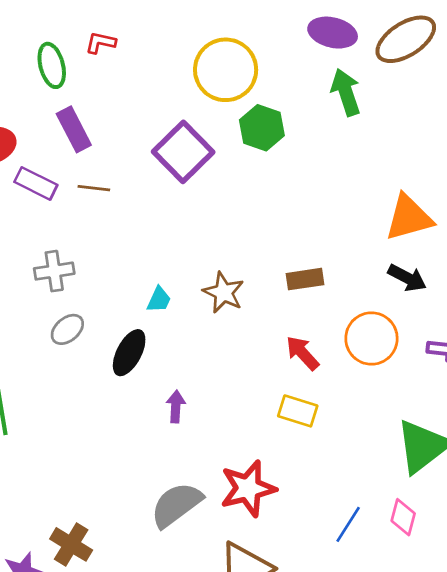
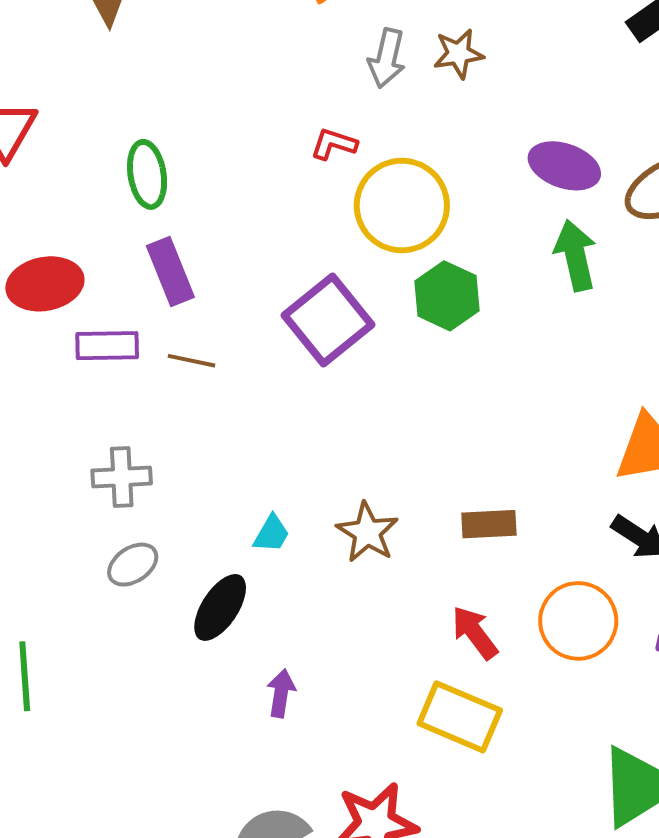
red L-shape: (101, 43) -> (334, 144), moved
purple rectangle: (36, 183) -> (107, 346), turned -33
yellow rectangle: (298, 411) -> (460, 717), size x1.4

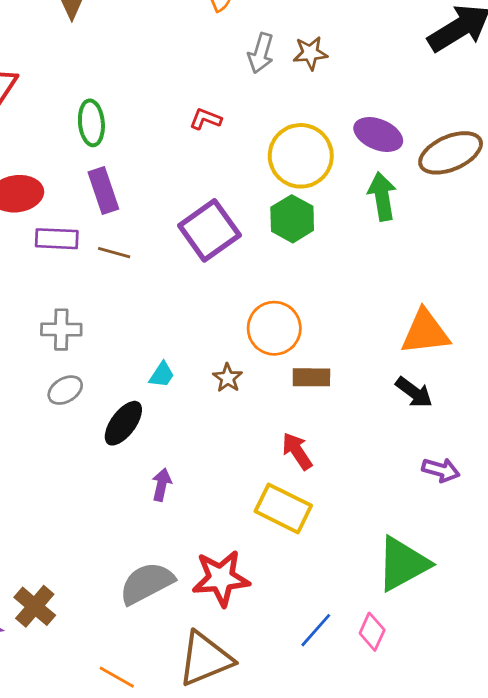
red L-shape: (334, 144) -> (206, 119), moved
yellow circle: (402, 206) -> (301, 156), moved
brown star: (367, 532) -> (228, 378), size x0.7
orange circle: (578, 621) -> (274, 328), moved

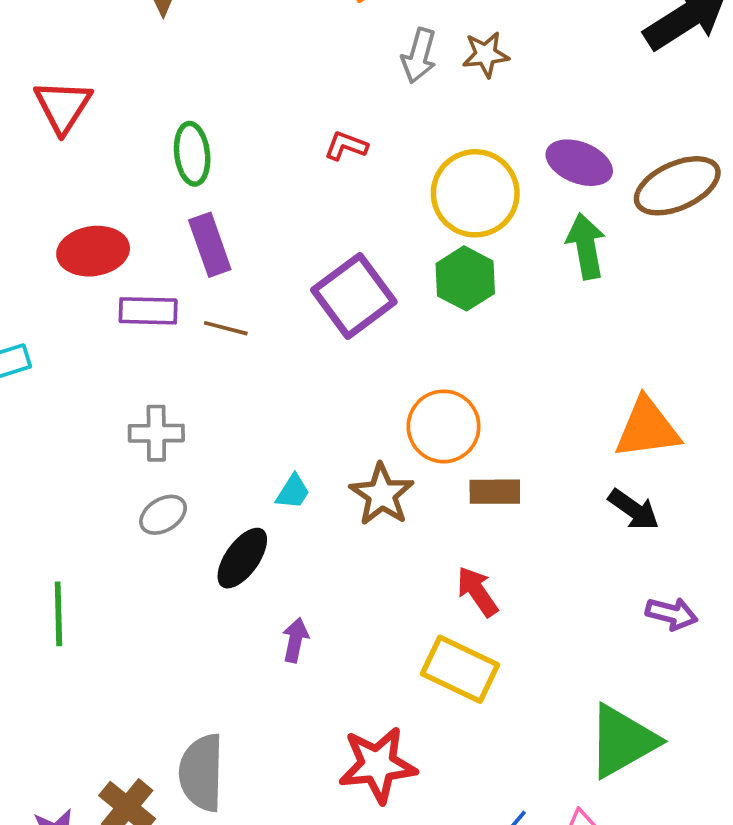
brown star: (228, 378) -> (382, 494), size x1.6
gray semicircle: (147, 583) -> (202, 773), moved, turned -60

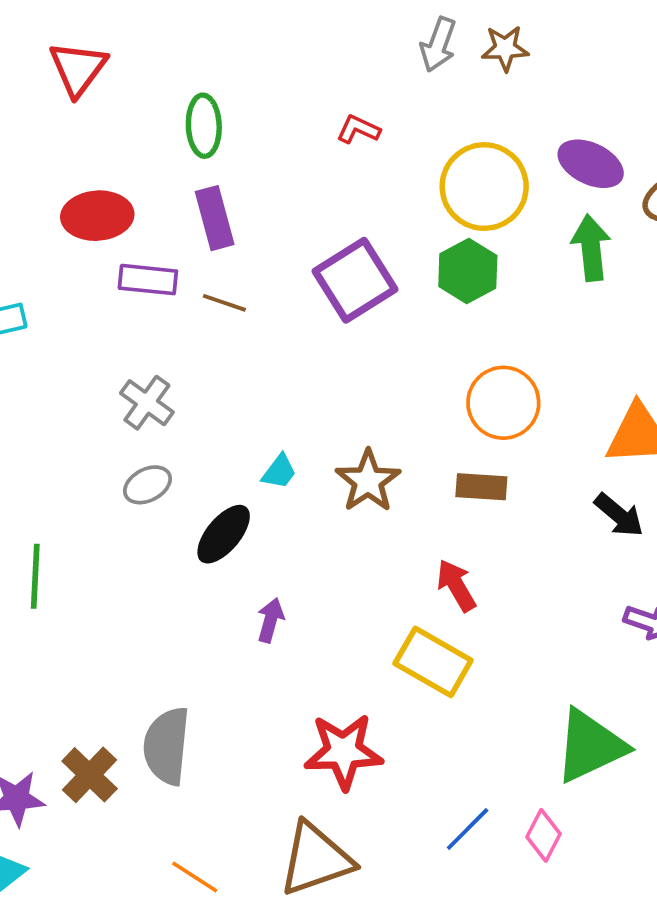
orange circle: (444, 426) -> (503, 403), moved
gray cross: (156, 433) -> (147, 403), turned 32

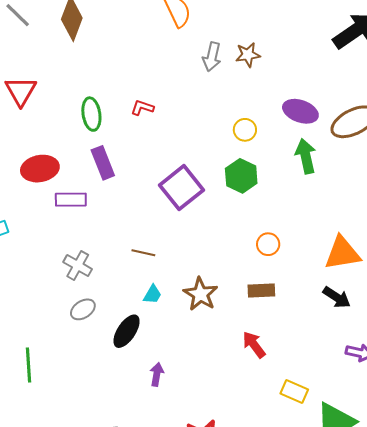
red L-shape: (358, 129) -> (142, 108), moved
yellow circle: (484, 187) -> (245, 130), size x0.5
brown line: (224, 303) -> (143, 253), moved
orange circle: (503, 403) -> (268, 244), size x0.6
yellow rectangle: (433, 662) -> (294, 392), moved, size x0.7

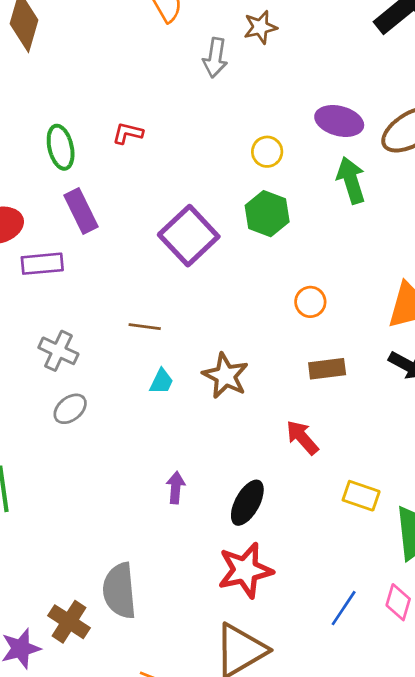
brown star: (248, 55) -> (260, 27), moved
brown rectangle: (261, 290) -> (327, 369), moved
black ellipse: (127, 331) -> (247, 503), moved

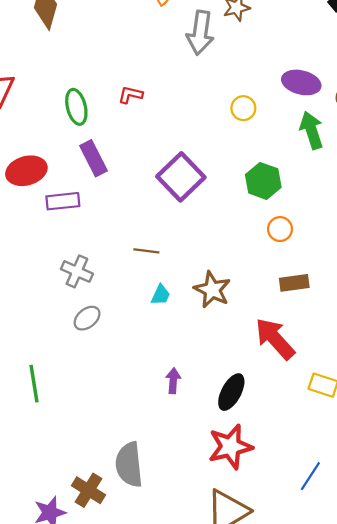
gray arrow: (215, 58) -> (200, 33), size x1.4
green hexagon: (267, 214) -> (263, 181), moved
red arrow: (302, 437) -> (275, 339), size x1.5

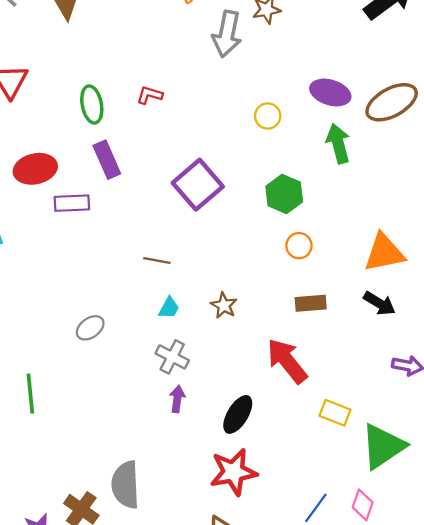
gray cross: (77, 271) -> (172, 357), moved
brown star: (212, 290) -> (224, 305), size x0.7

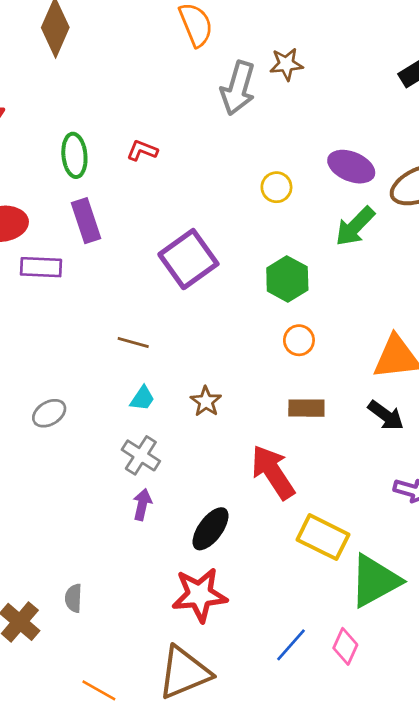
green arrow: (338, 144) -> (355, 226), turned -126
yellow rectangle: (335, 413) -> (323, 537), size x1.4
gray semicircle: (126, 485) -> (73, 598), size x0.5

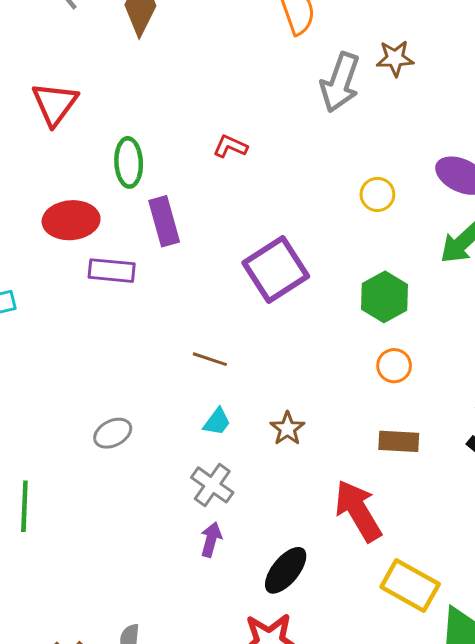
green ellipse: (74, 155) -> (129, 162), moved

